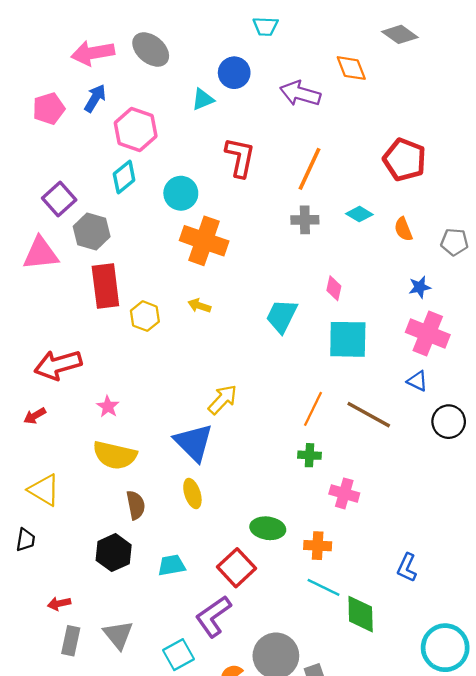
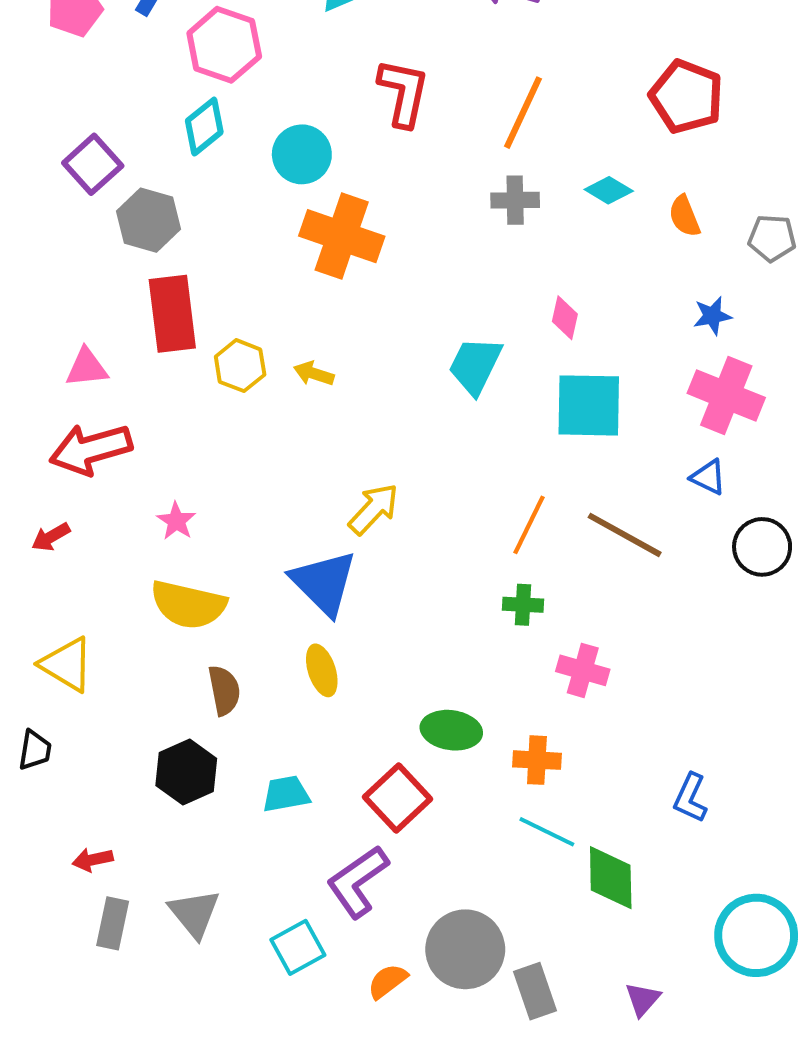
pink triangle: (41, 254) -> (87, 368), moved, size x0.7
yellow arrow: (199, 306) -> (314, 374), moved

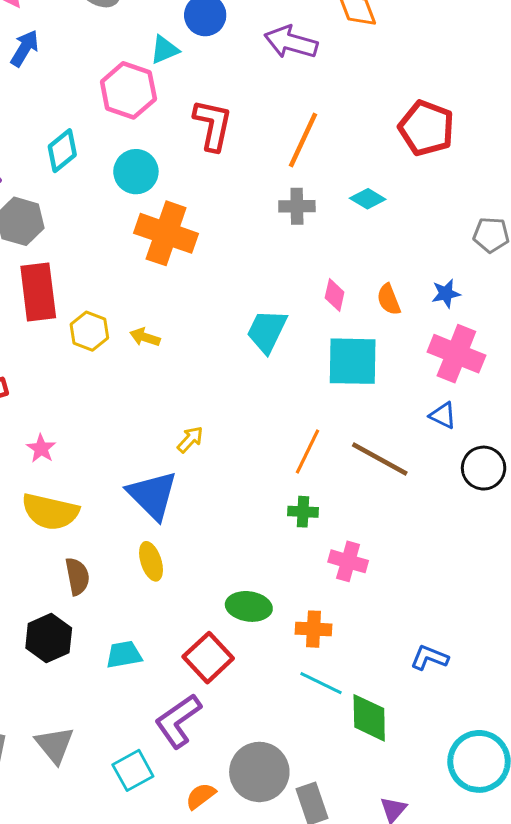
pink hexagon: (224, 45) -> (128, 90), moved
orange semicircle: (684, 216) -> (389, 300), moved
yellow arrow: (374, 509) -> (190, 439), size x0.7
blue L-shape: (690, 798) -> (429, 658), turned 87

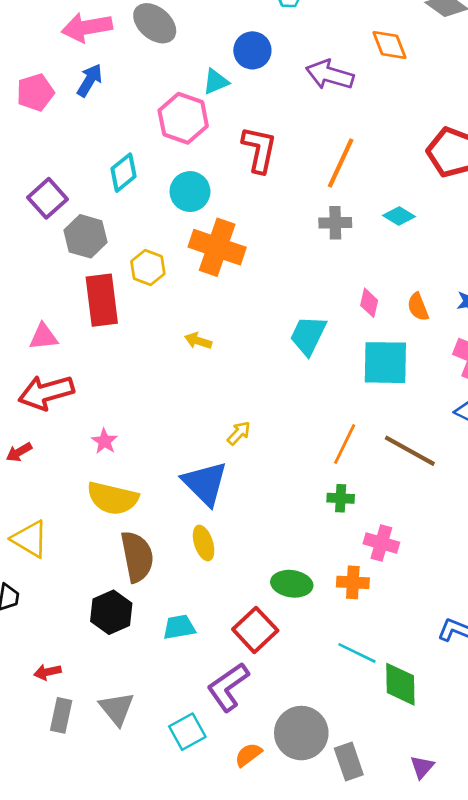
yellow hexagon: (89, 331) -> (148, 268), moved
brown semicircle: (77, 576) -> (137, 557), size x1.5
orange cross: (314, 629) -> (353, 582), moved

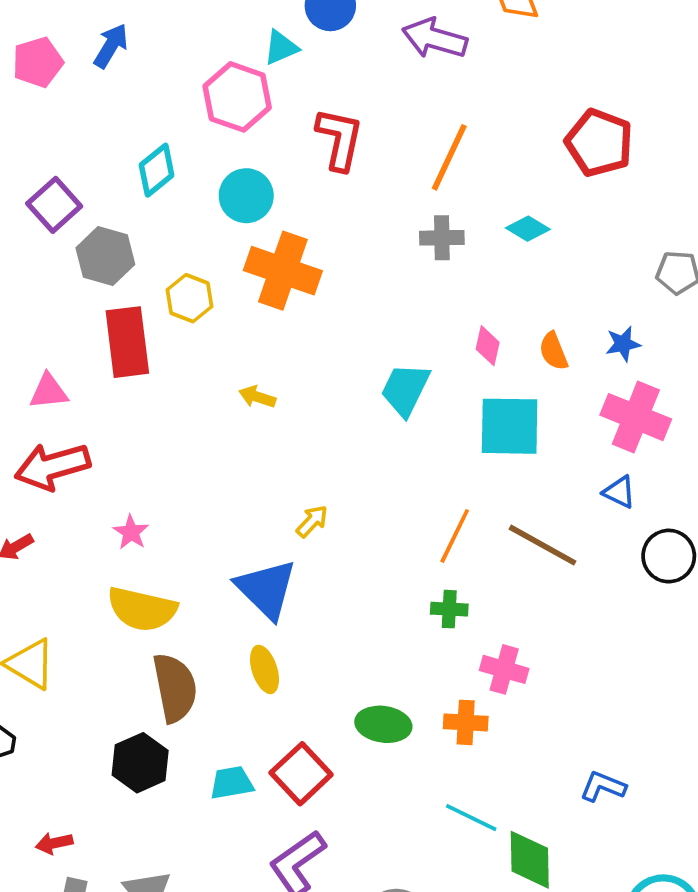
red square: (255, 630) -> (301, 774), moved

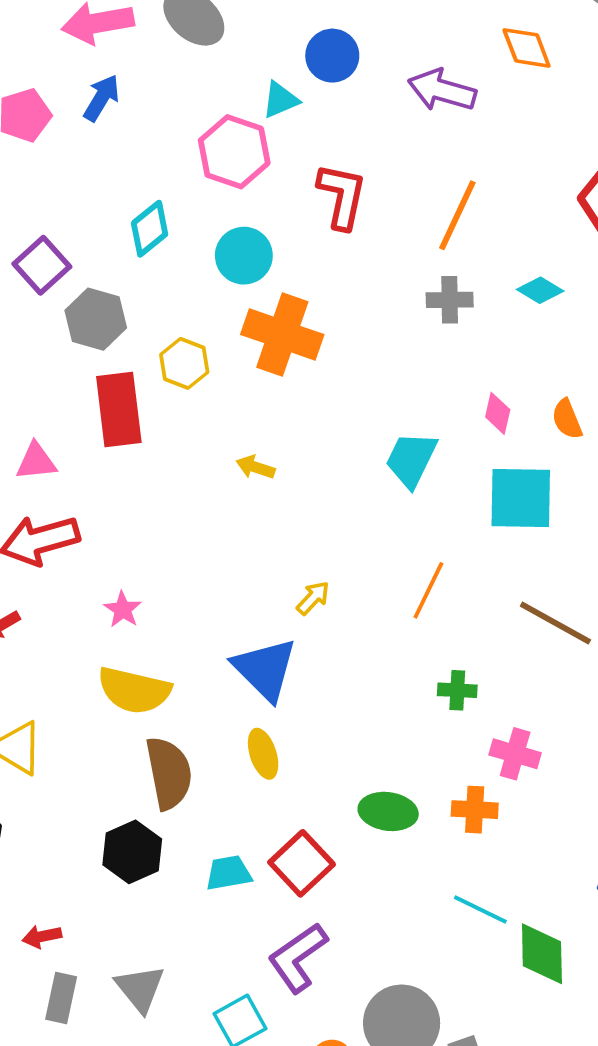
orange line: (455, 536) -> (428, 590), moved

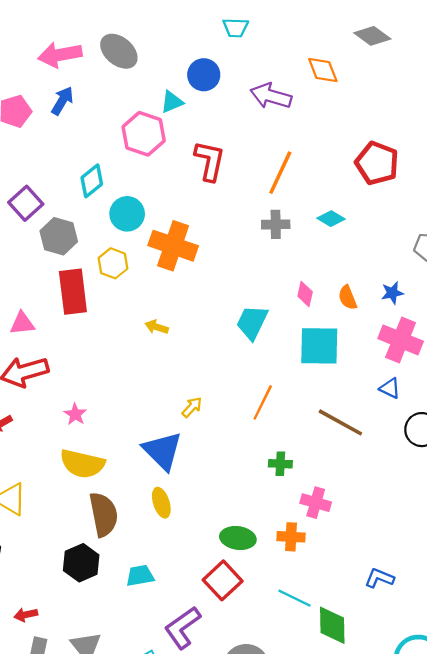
cyan circle: (244, 256) -> (127, 214), moved
red square: (302, 863) -> (223, 580), moved

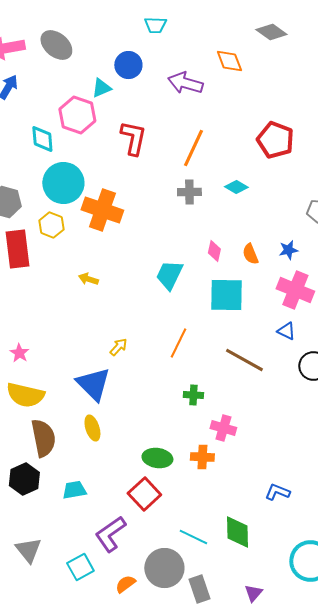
cyan diamond: (92, 181) -> (42, 139), moved, turned -56
cyan circle: (127, 214) -> (63, 183), size x1.4
cyan line: (295, 598) -> (193, 537), moved

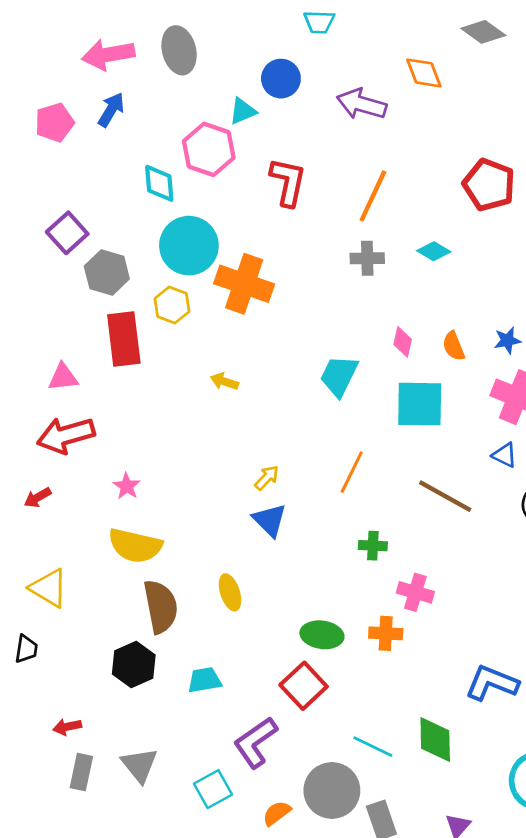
gray ellipse: (56, 45) -> (179, 50), turned 36
blue triangle: (93, 384) -> (270, 520), moved, size x0.7
blue L-shape: (277, 492) -> (492, 683), size x1.5

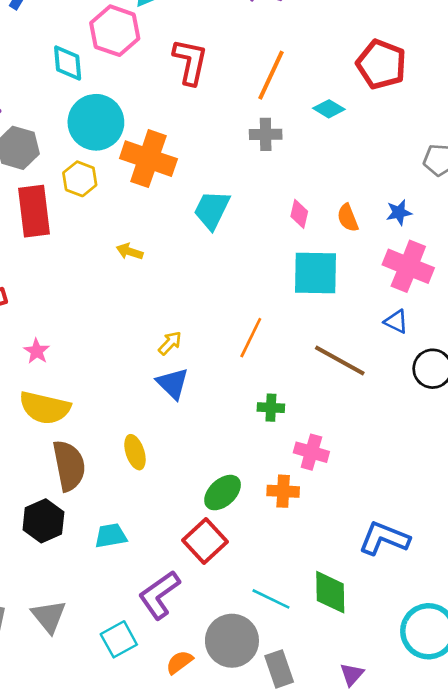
cyan diamond: (434, 251) -> (329, 109), moved
cyan trapezoid: (339, 376) -> (212, 210), moved
green ellipse: (322, 635) -> (223, 493), turned -51

